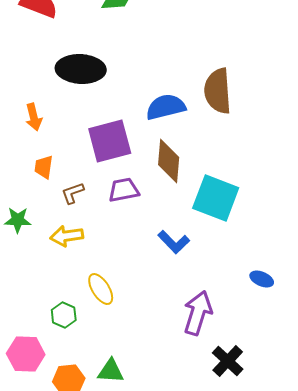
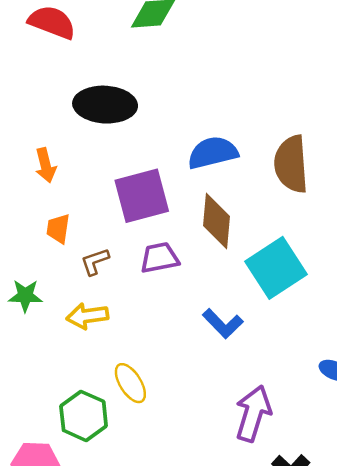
brown semicircle: (218, 91) -> (291, 164), moved
cyan square: (216, 198) -> (276, 268), turned 36
green hexagon: (64, 315) -> (84, 416), size x1.5

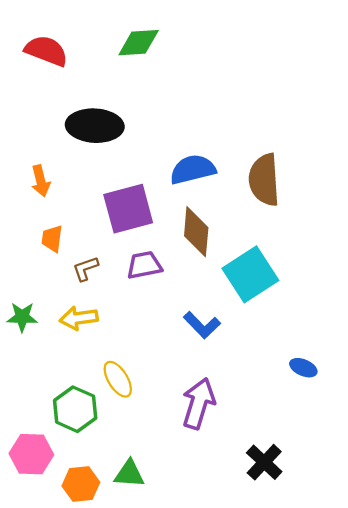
green star: (25, 296) -> (22, 317), moved
purple arrow: (253, 413) -> (198, 403), moved

